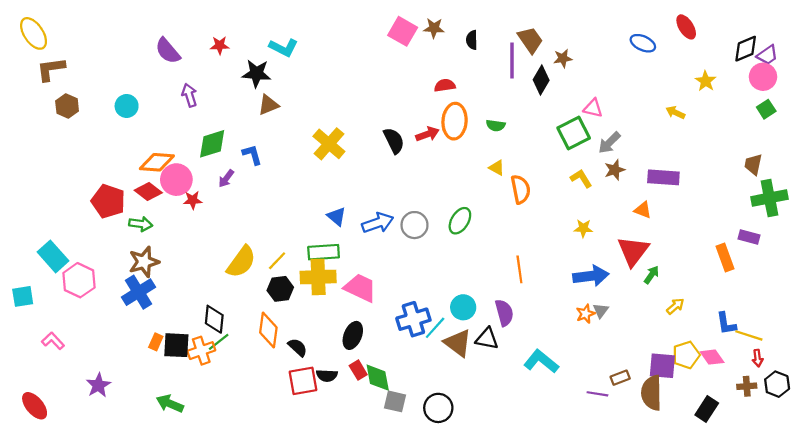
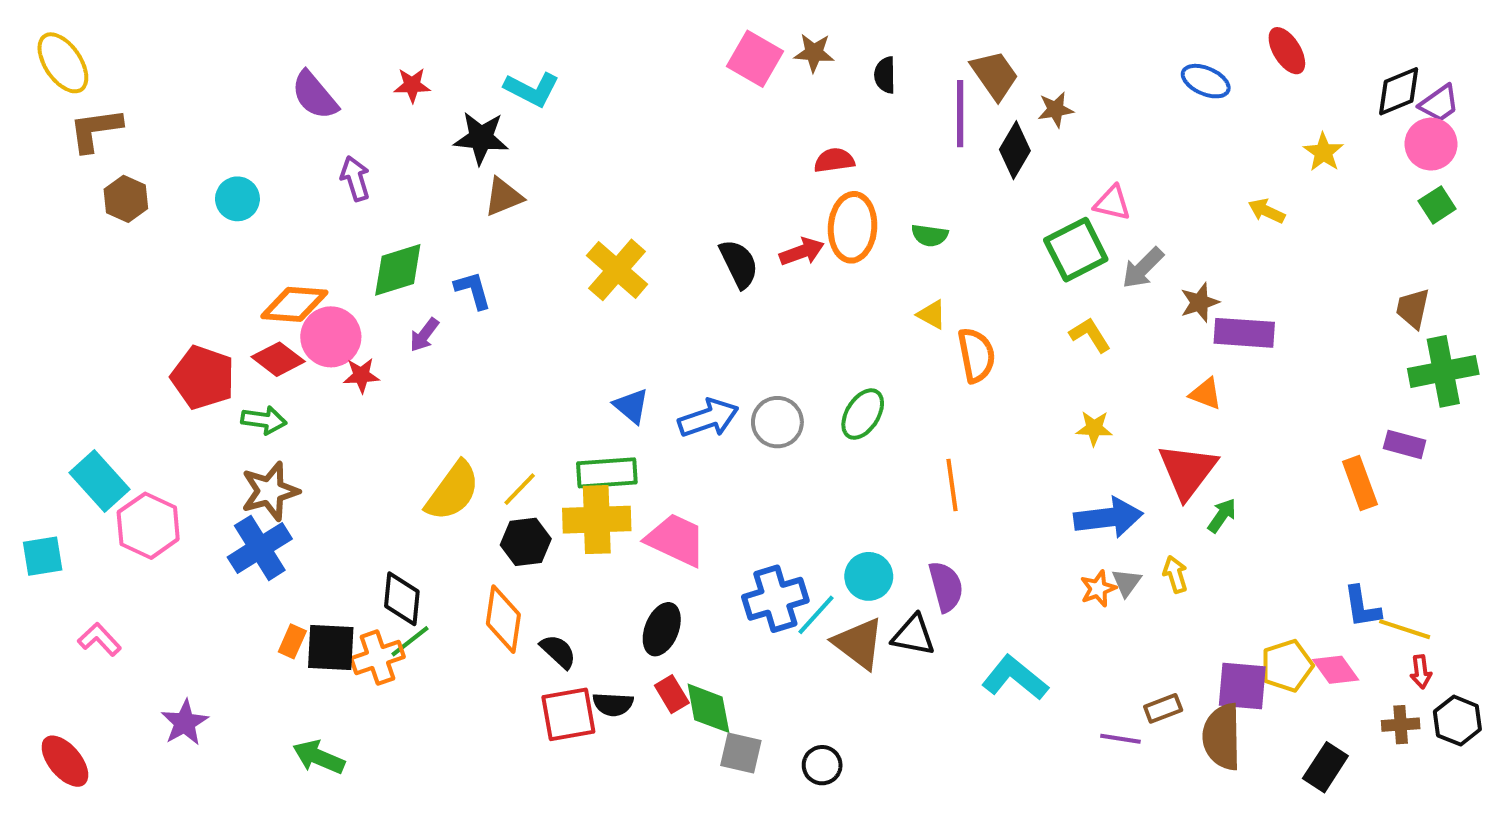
brown star: (615, 170) -> (1200, 302), moved
orange line: (519, 269) -> (952, 485), moved
yellow arrow: (675, 306) -> (1175, 574), moved, turned -66
black circle: (438, 408) -> (822, 765), size x0.7

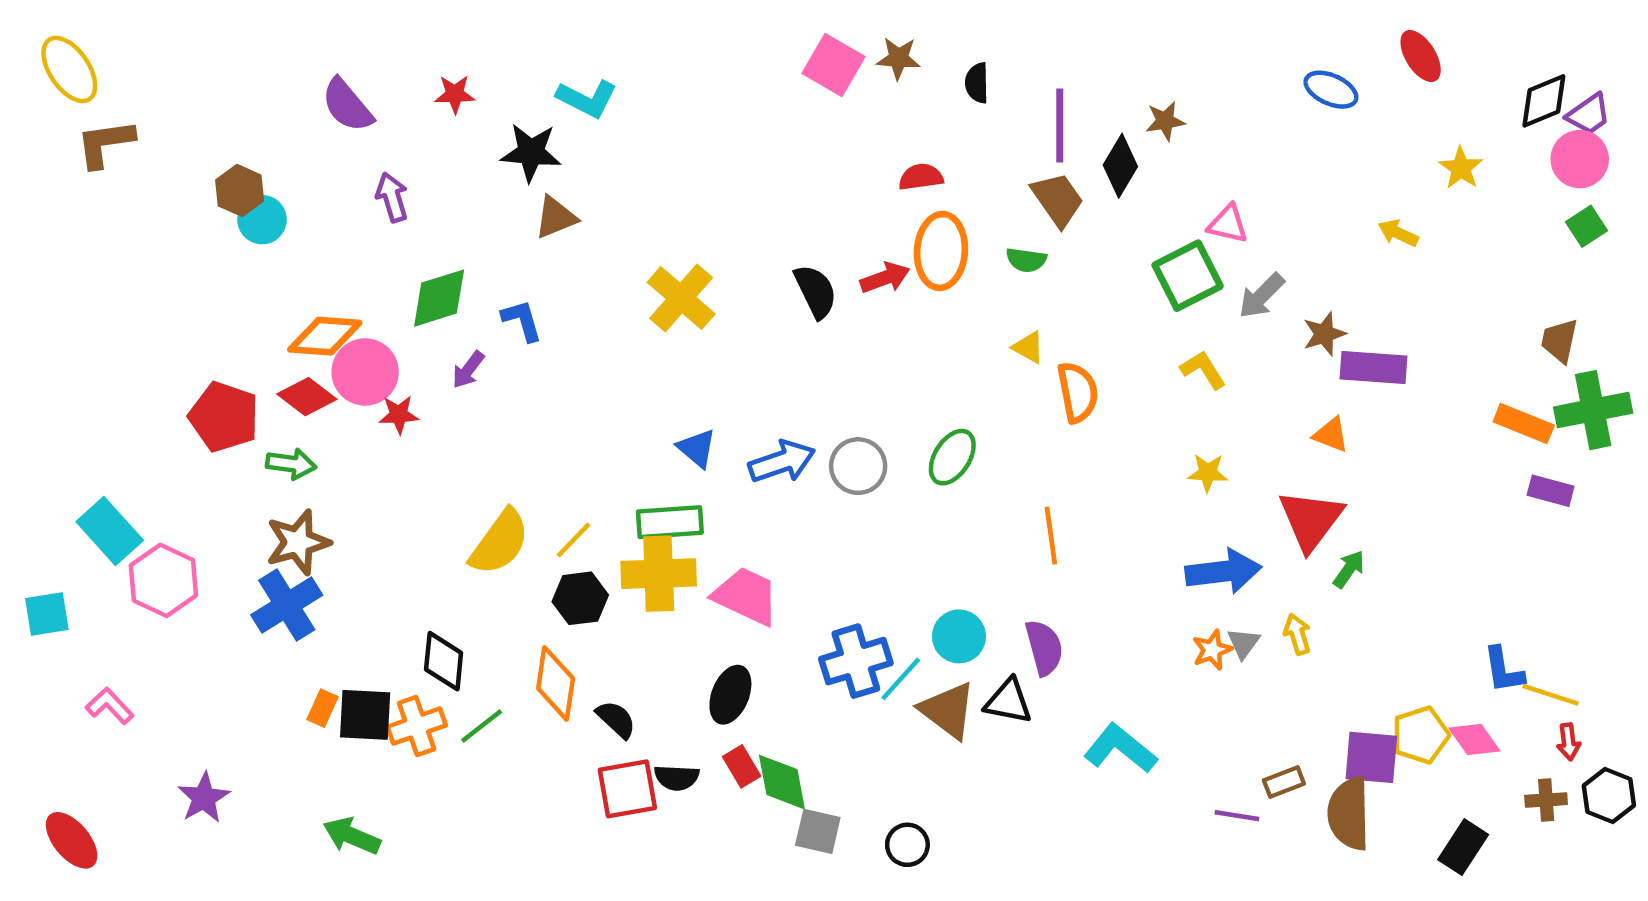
brown trapezoid: (995, 75) -> (1058, 199), moved
brown hexagon: (126, 199) -> (240, 190), moved
orange rectangle: (1360, 483) -> (1524, 424), moved, turned -48
green line: (410, 641) -> (482, 726), moved

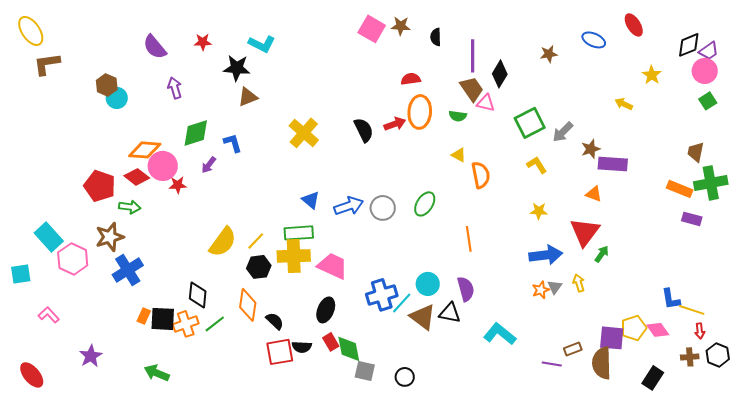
brown star: (1165, 121) -> (549, 54), moved
pink triangle: (1228, 224) -> (486, 103), moved
brown star: (298, 542) -> (110, 237), moved

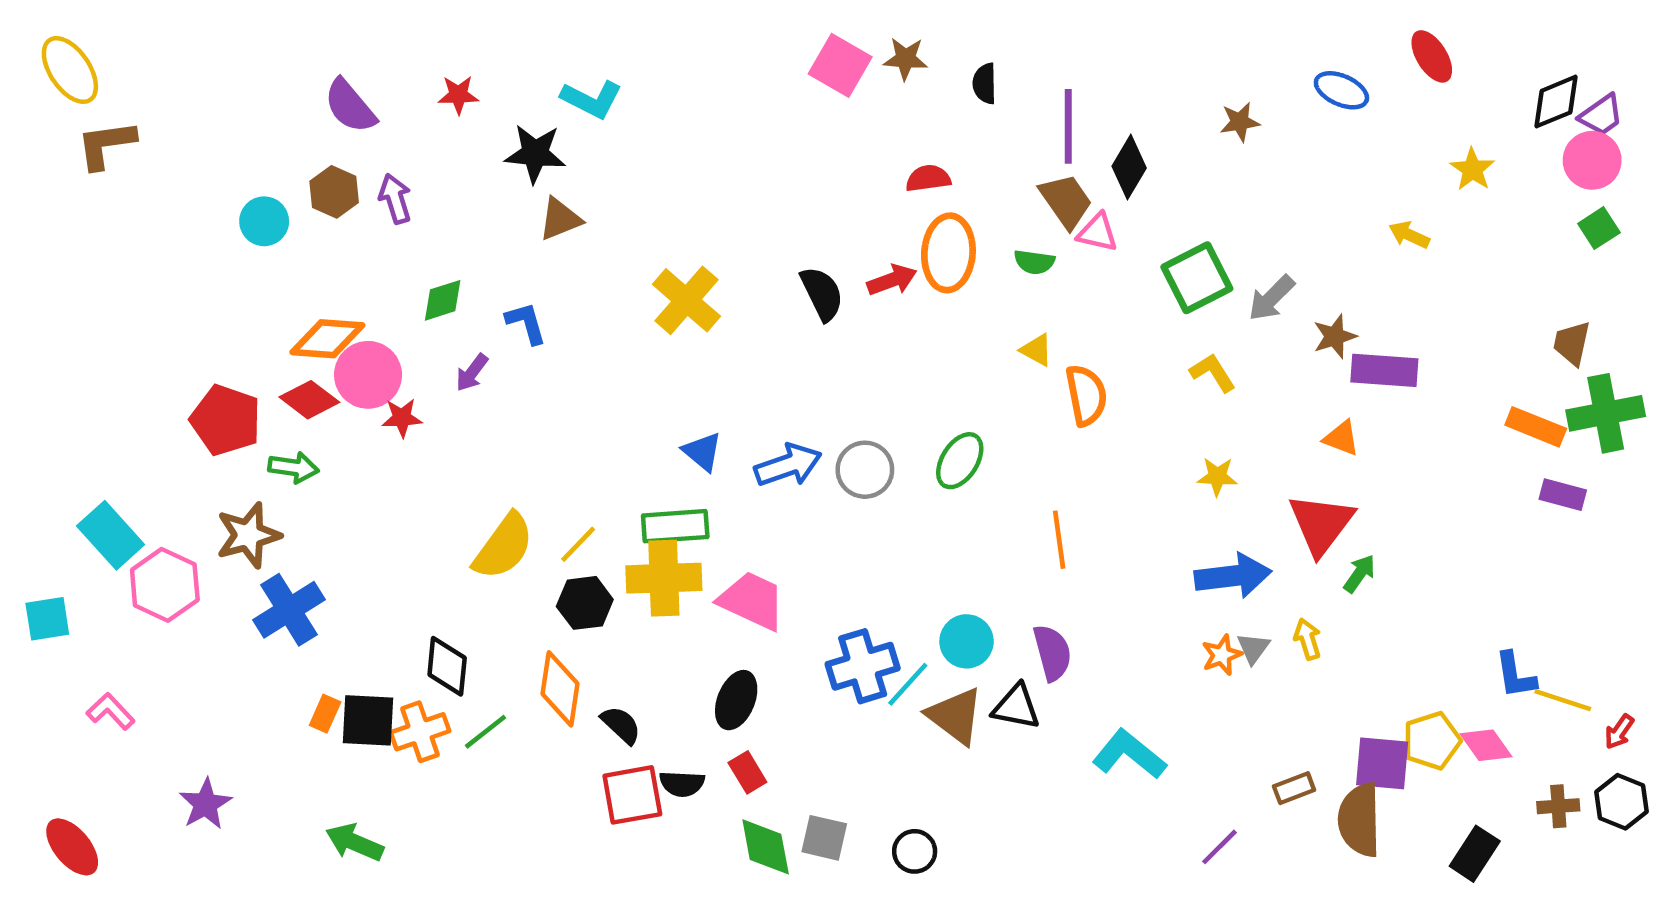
brown hexagon: (107, 85) -> (334, 192), moved
green diamond: (196, 133) -> (443, 300), size x0.7
red arrow: (700, 331) -> (1619, 732), moved, turned 42
green diamond: (349, 349) -> (766, 847), moved
purple line: (552, 364) -> (1219, 847), moved, turned -54

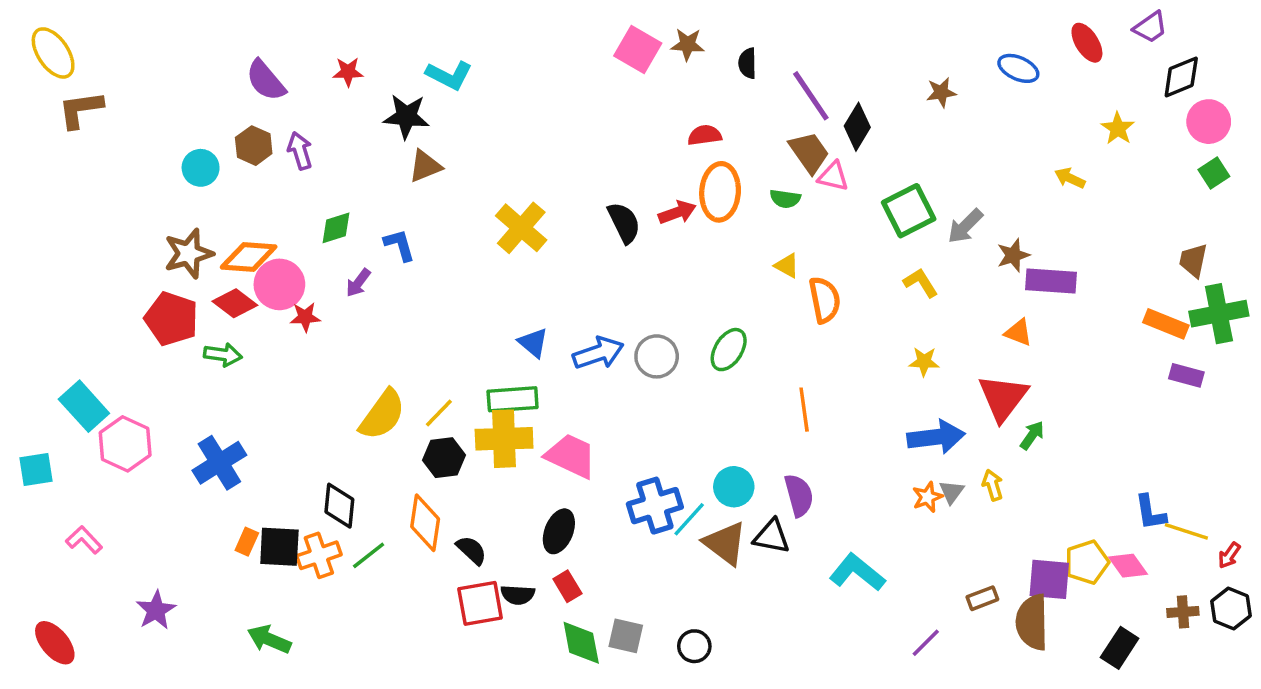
purple trapezoid: (1601, 115) -> (1150, 27), moved
purple line: (1068, 126) -> (811, 96), turned -34
brown star: (248, 535) -> (189, 254), moved

